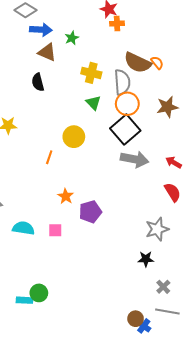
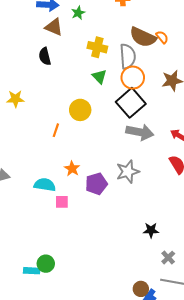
cyan semicircle: (23, 228) -> (45, 185), moved
gray star: (157, 229) -> (128, 172), moved

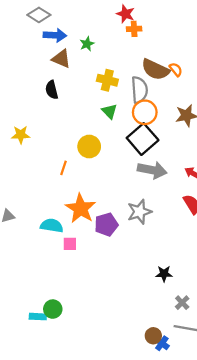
orange star: (72, 169) -> (81, 209), size x1.8

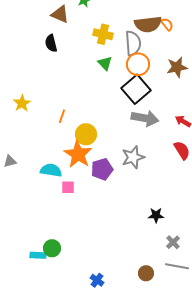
brown semicircle: (155, 70) -> (148, 24), turned -32
yellow star: (21, 135) -> (22, 103), moved, turned -30
yellow circle: (89, 146) -> (86, 134), moved
blue cross: (162, 343) -> (97, 280), moved

